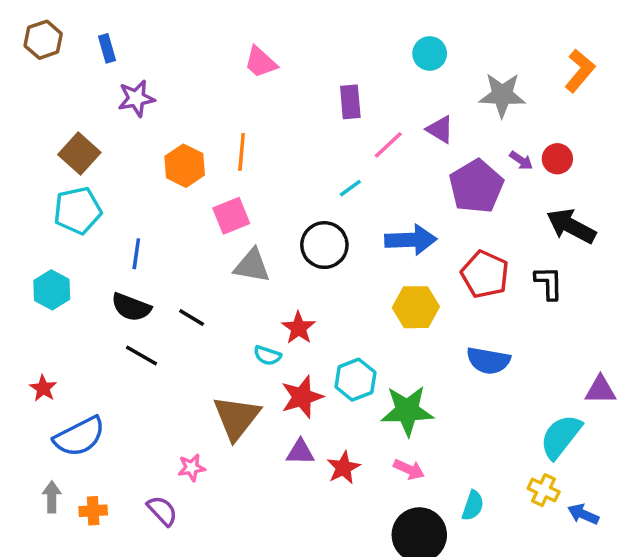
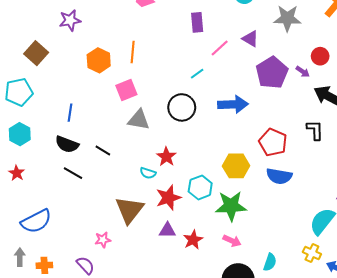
purple arrow: (521, 160) -> (303, 72), moved
cyan pentagon: (78, 211) -> (19, 92), moved
red pentagon: (485, 274) -> (273, 142), moved
yellow hexagon: (416, 307) -> (236, 166), moved
red star: (43, 388) -> (17, 173), moved

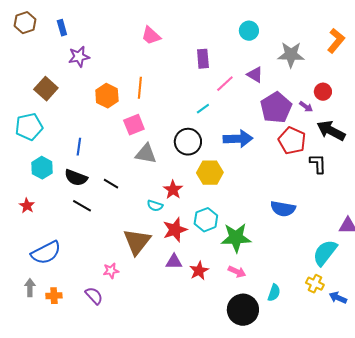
cyan hexagon: (20, 134) -> (42, 168), moved
red pentagon: (273, 142) -> (292, 141), moved
yellow hexagon: (236, 166) -> (210, 173), moved

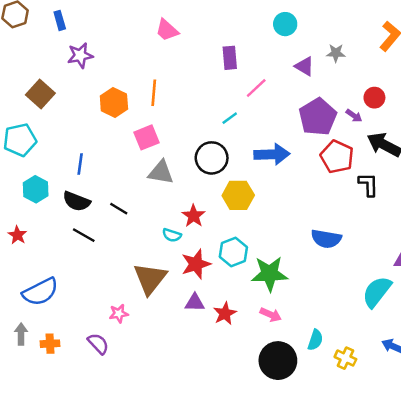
gray star: (291, 55) -> (336, 53), size x0.6
purple triangle: (255, 75) -> (304, 66), moved
yellow cross: (315, 284) -> (345, 358), moved

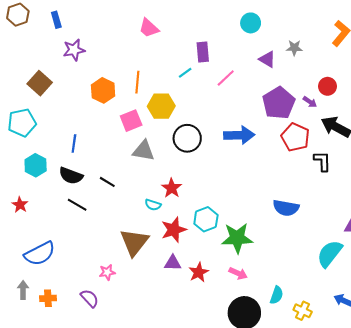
cyan line: (230, 118) -> (185, 73), moved
yellow hexagon: (238, 195) -> (161, 106), moved

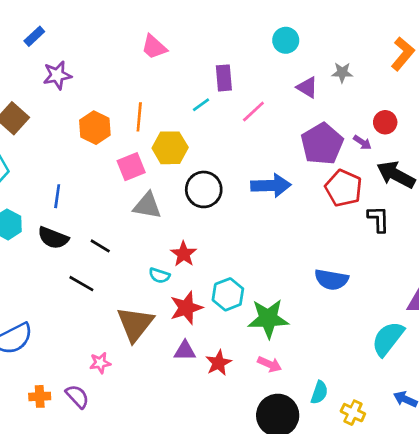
blue rectangle: (56, 20) -> (34, 36), turned 63
black line: (77, 205) -> (81, 284), moved
orange cross: (48, 298) -> (40, 396), moved

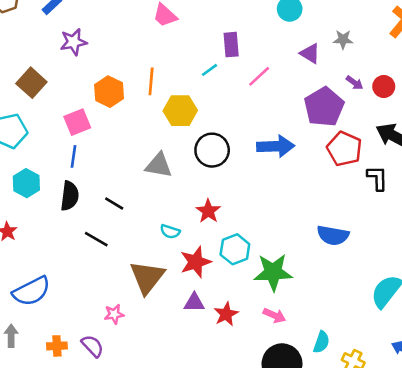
purple arrow: (362, 142) -> (355, 83), moved
pink square: (131, 167) -> (77, 122), moved
black semicircle: (53, 238) -> (70, 196), turned -104
red star: (184, 254) -> (208, 211), moved

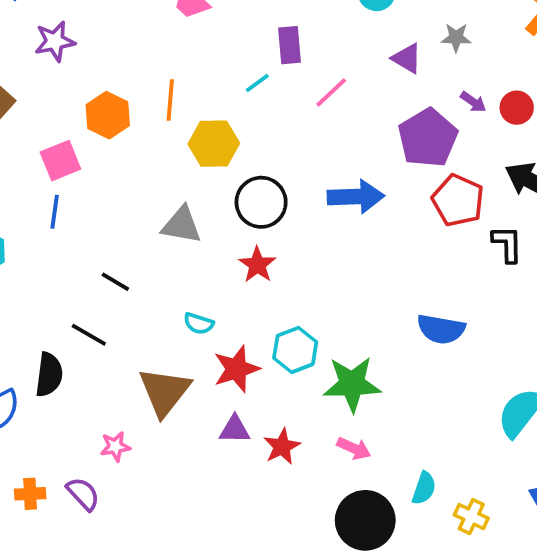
black semicircle: (70, 196) -> (49, 375), moved
red star: (208, 211) -> (257, 265), moved

